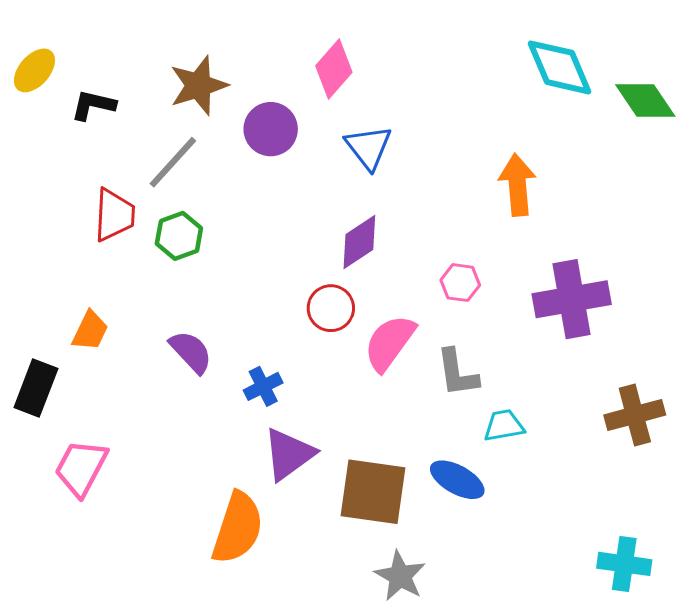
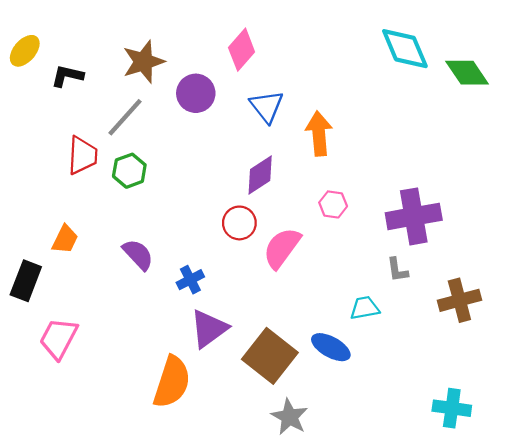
orange arrow: (517, 185) -> (319, 134), moved
gray L-shape: (457, 373) -> (397, 270), moved, size x0.7
brown square: (373, 492) -> (270, 356), turned 30

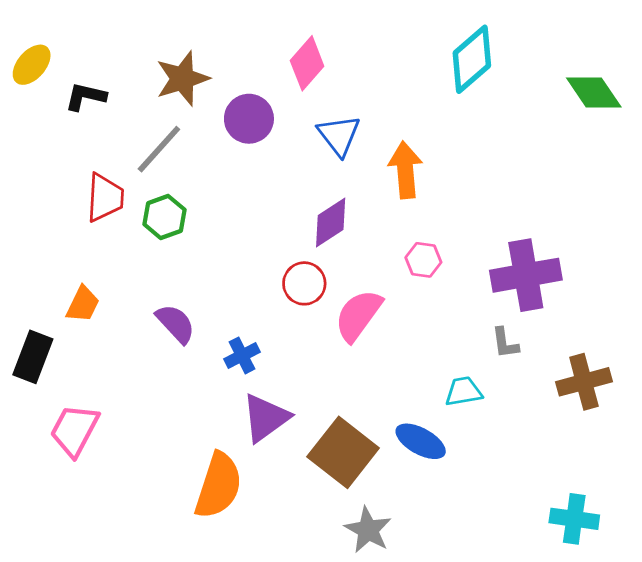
cyan diamond: (405, 49) -> (472, 59), moved, turned 72

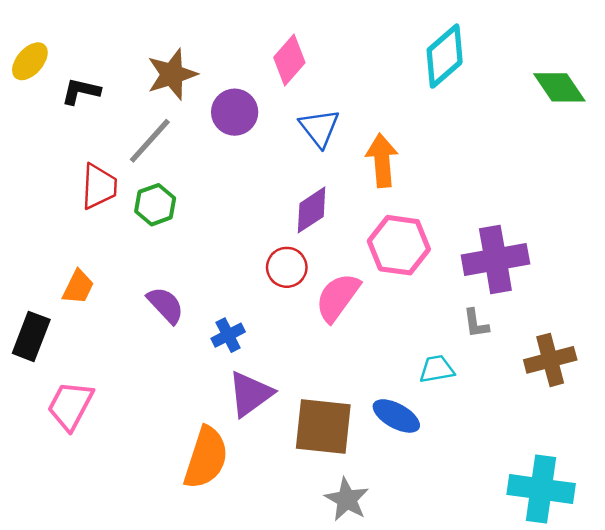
pink hexagon: (423, 260) -> (399, 245), size x1.8
brown square: (343, 452) -> (323, 426), turned -32
cyan cross: (574, 519) -> (541, 489), size x1.4

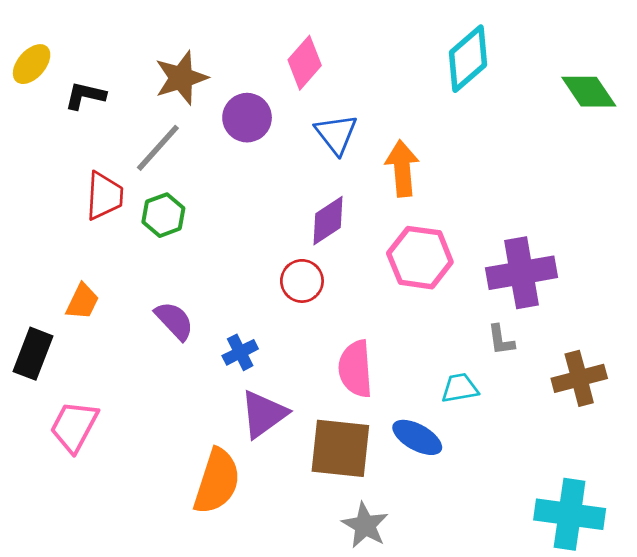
pink semicircle: (338, 297) -> (355, 369), moved, turned -40

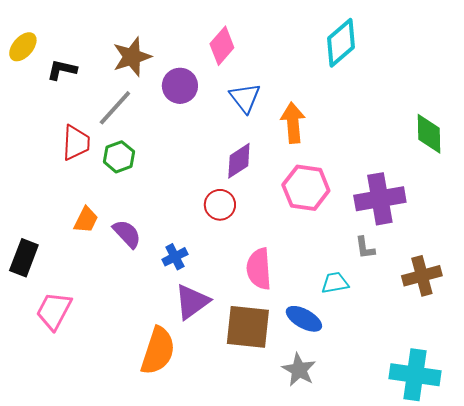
green diamond: (589, 92) -> (429, 134), moved, turned 33
orange trapezoid: (82, 302) -> (86, 220), moved
gray star: (365, 525) -> (299, 370), moved

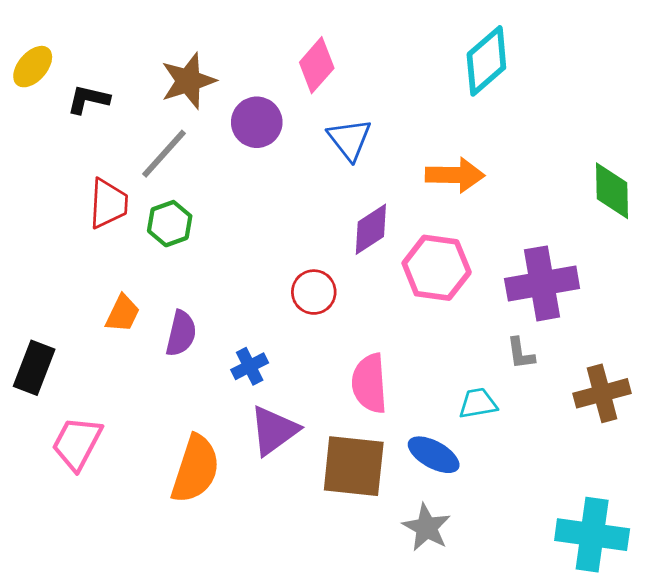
orange arrow: (293, 123) -> (455, 175), moved, turned 96
purple diamond: (239, 161) -> (371, 229), moved
purple semicircle: (127, 234) -> (181, 333), turned 56
orange semicircle: (158, 351) -> (195, 469), moved

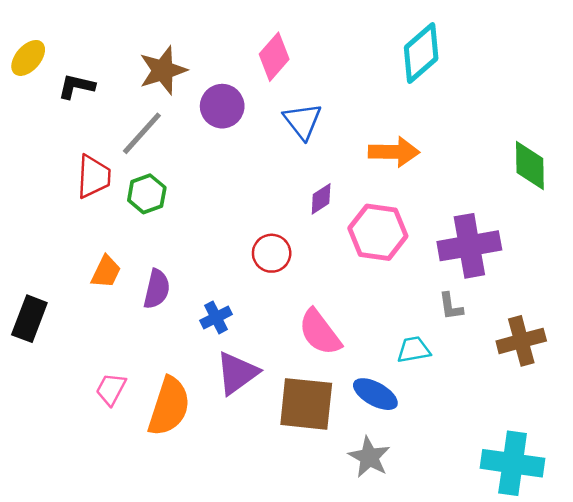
purple diamond: (371, 229) -> (321, 199), size x0.7
pink semicircle: (369, 383) -> (320, 332), turned -33
pink trapezoid: (77, 443) -> (111, 389), moved, size x0.7

